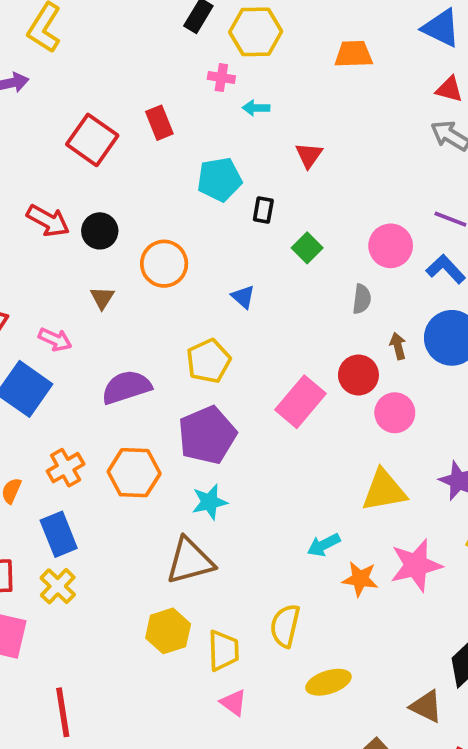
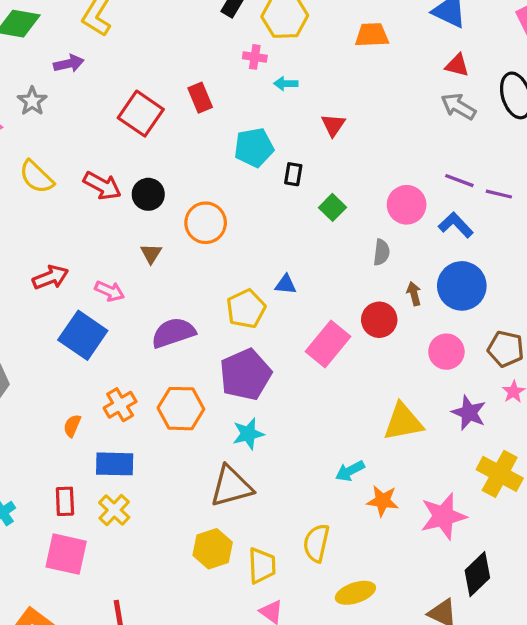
blue triangle: (243, 297) -> (286, 284), moved, turned -35
pink circle: (395, 413) -> (446, 352), moved
blue rectangle: (59, 534) -> (115, 464), turned -66
pink star: (416, 565) -> (443, 516), moved

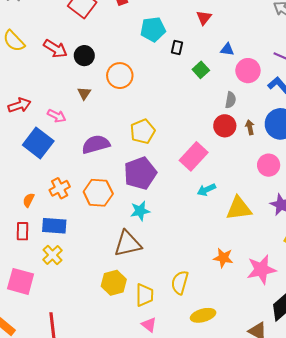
blue triangle: (286, 284) -> (227, 49), moved
red circle: (379, 320) -> (225, 126), moved
cyan arrow: (350, 471) -> (206, 190), moved
red rectangle: (65, 501) -> (22, 231), moved

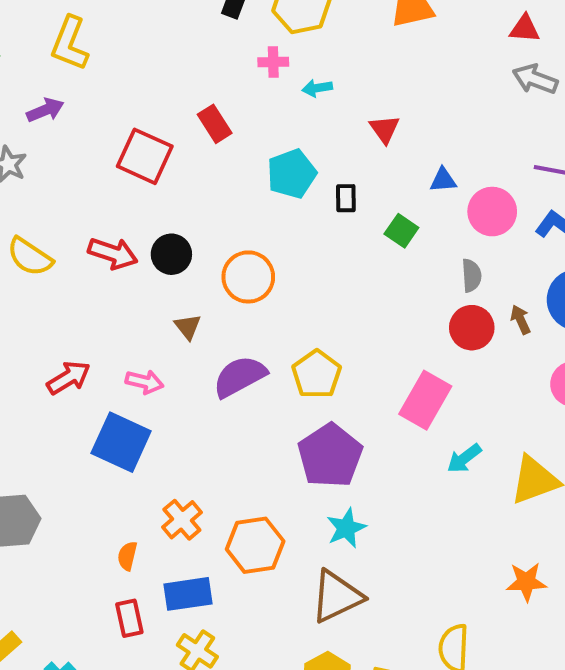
purple semicircle: (96, 144) -> (240, 377), moved
orange hexagon: (98, 193) -> (255, 545), moved

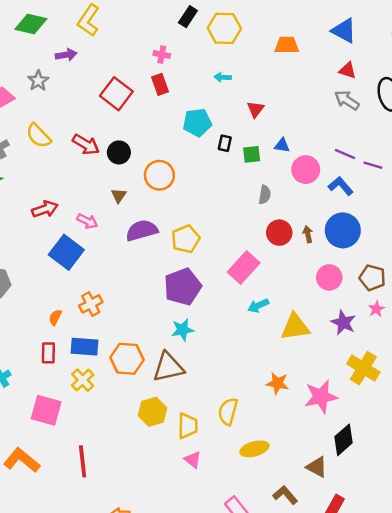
pink cross: (273, 62) -> (162, 55), moved
green square: (401, 231) -> (252, 154), moved, turned 36
gray semicircle: (471, 276) -> (265, 195), moved
orange hexagon: (255, 545) -> (127, 359), moved

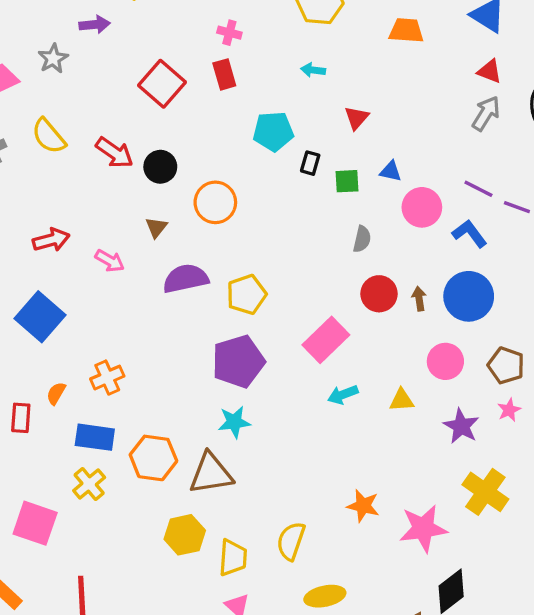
gray arrow: (347, 100) -> (486, 113), turned 85
blue square: (66, 252) -> (40, 317), moved
yellow triangle: (295, 327) -> (402, 400), moved, size x0.6
red rectangle: (48, 353) -> (21, 418), moved

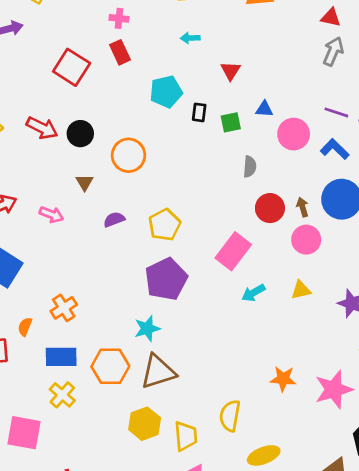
purple semicircle: (186, 279) -> (114, 220), size x0.6
pink circle: (445, 361) -> (306, 240), moved
cyan star: (234, 422) -> (147, 329), moved

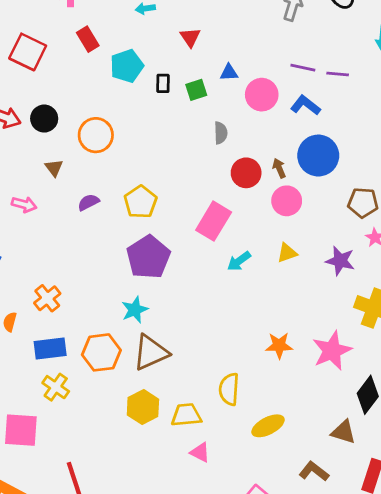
red rectangle: (120, 52) -> (88, 39), moved
yellow trapezoid: (186, 436) -> (186, 415), turned -84

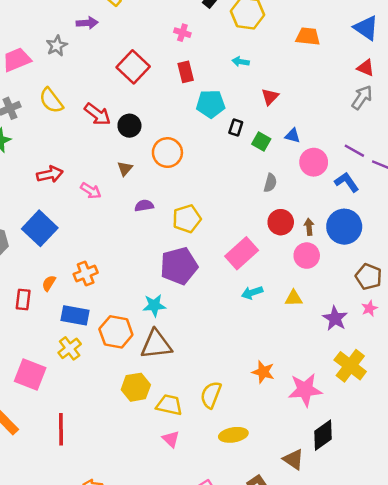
green square: (196, 90) -> (261, 141), turned 30

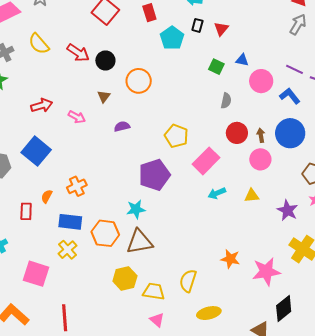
cyan pentagon: (211, 104) -> (172, 38), turned -30
black rectangle: (236, 127) -> (197, 25), moved
yellow pentagon: (187, 219) -> (176, 136), moved, turned -30

